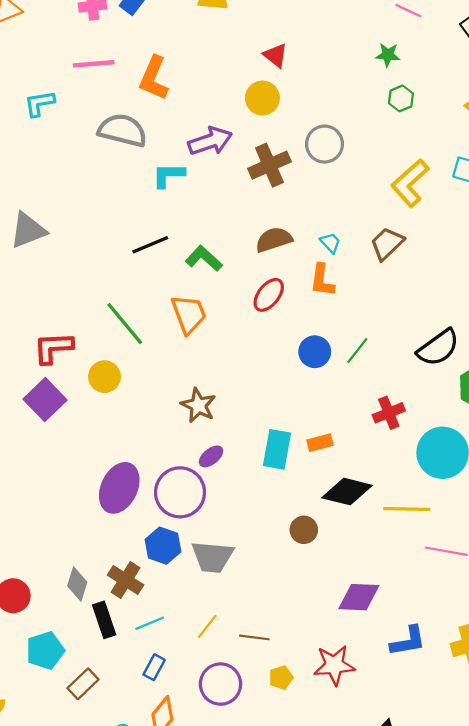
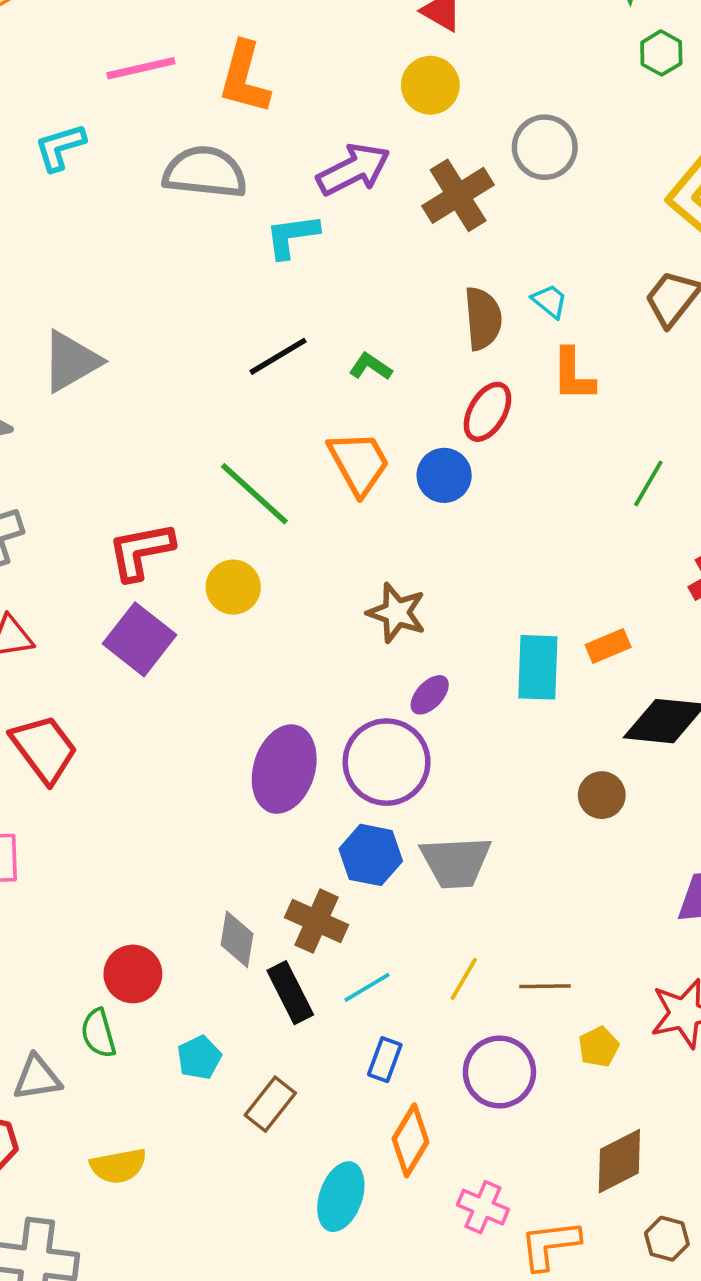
brown semicircle: (274, 240) -> (483, 318), turned 111
cyan trapezoid: (330, 243) -> (550, 301), moved
green L-shape: (204, 258) -> (371, 367), size x0.7
blue circle: (315, 352) -> (444, 475), moved
cyan pentagon: (45, 650) -> (199, 1058), size x0.7

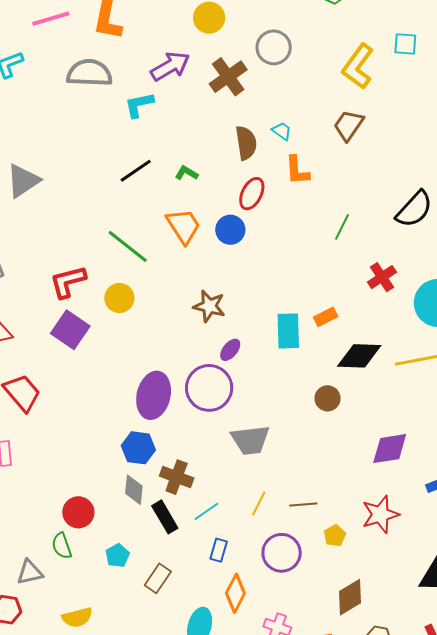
blue hexagon: (371, 855) -> (138, 448), moved

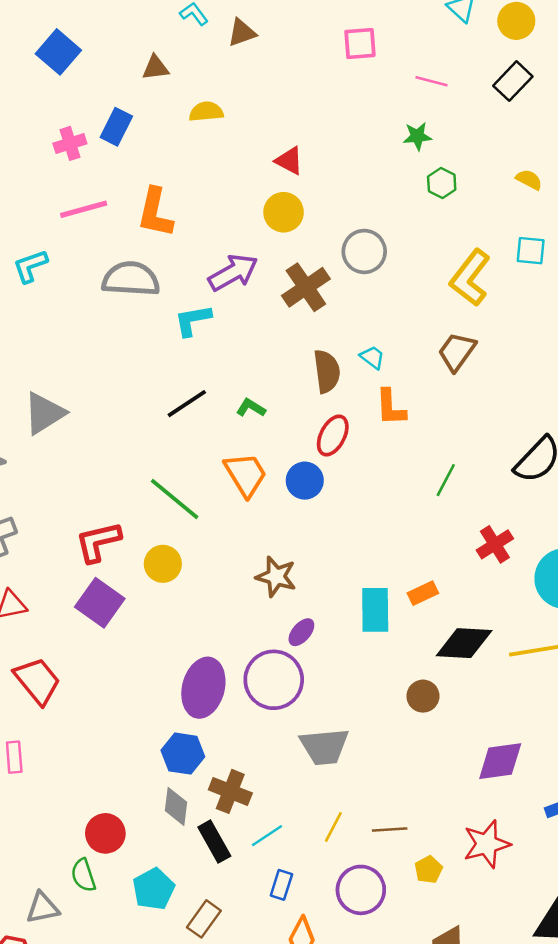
cyan pentagon: (117, 556) -> (154, 889), size x1.4

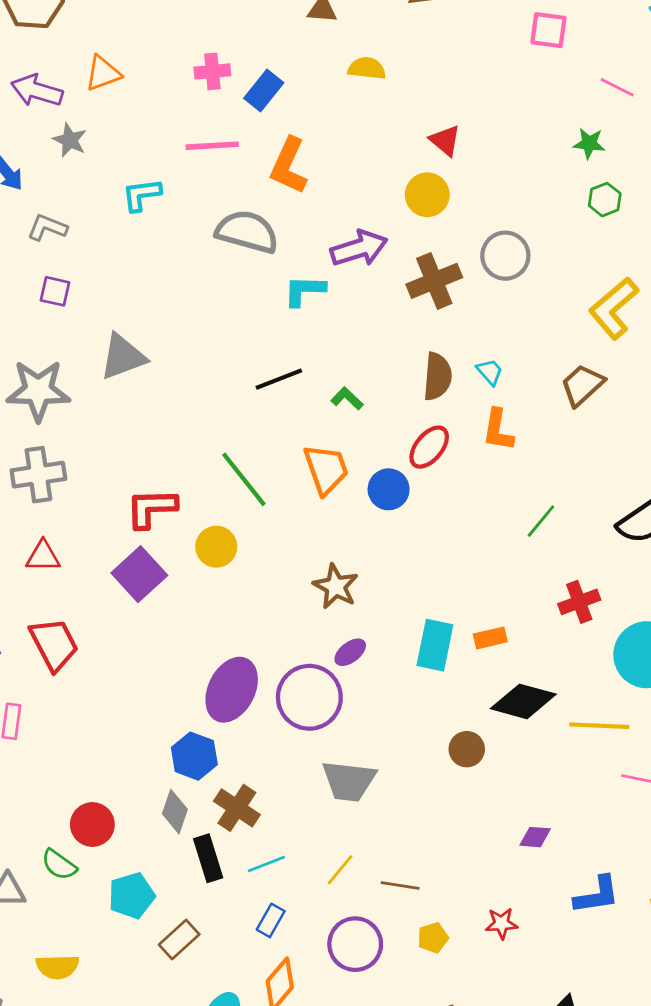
blue rectangle: (116, 127) -> (264, 90), moved
purple diamond: (500, 761) -> (535, 837), size x0.6
red star: (487, 844) -> (501, 923), size x0.6
green semicircle: (83, 875) -> (59, 865), turned -48

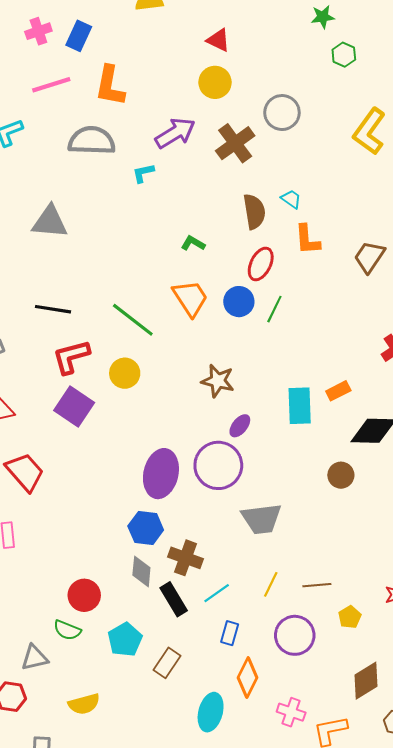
cyan L-shape: (304, 291) -> (143, 173), size x0.7
gray triangle: (123, 357) -> (50, 222), moved, turned 39
black line: (279, 379) -> (53, 309), moved, turned 44
brown trapezoid: (582, 385) -> (369, 257), moved
green line: (541, 521) -> (274, 309), moved

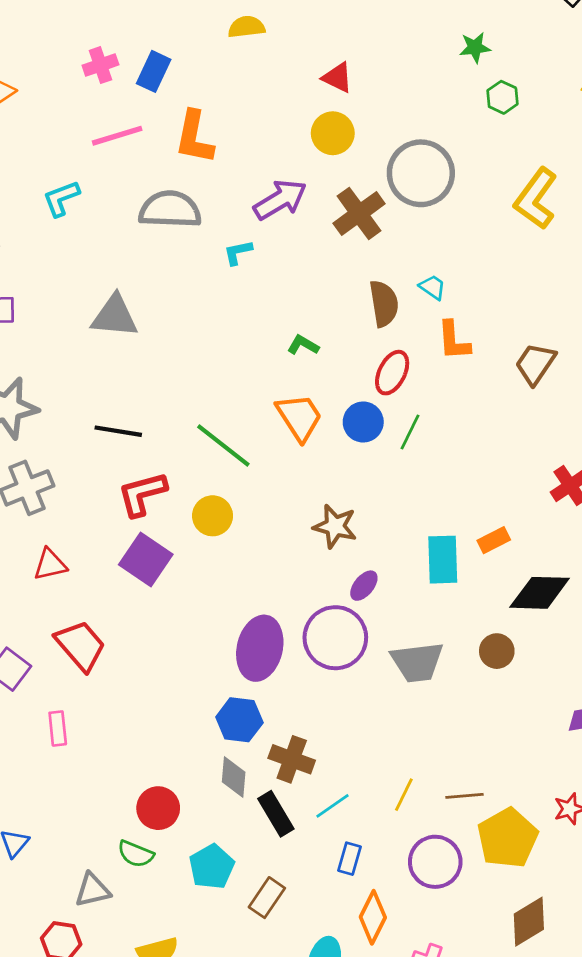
gray circle: (282, 113) -> (421, 173), size x1.4
gray trapezoid: (261, 519) -> (417, 662), moved
yellow pentagon: (350, 617) -> (508, 838), size x2.0

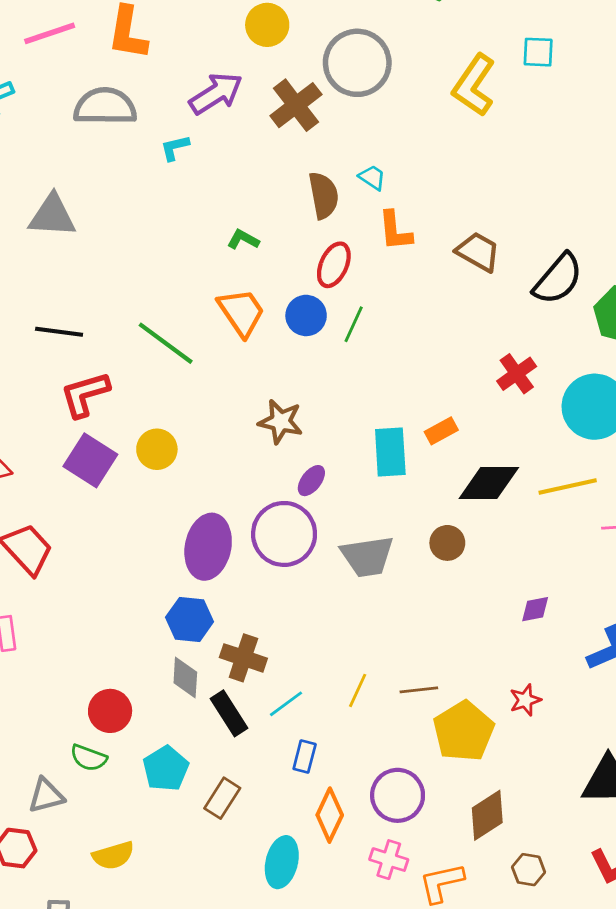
brown trapezoid: (535, 364) -> (478, 252), turned 87
yellow circle: (213, 516) -> (157, 449), moved
purple circle: (435, 862) -> (398, 795), moved

